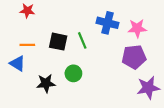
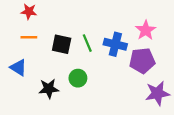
blue cross: (108, 23) -> (115, 44), moved
pink star: (137, 28) -> (146, 30), turned -30
orange line: (27, 45) -> (29, 37), moved

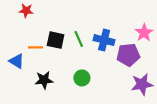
pink star: (146, 30) -> (144, 33), moved
orange line: (29, 37) -> (36, 47), moved
green circle: (78, 78) -> (82, 78), moved

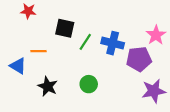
green line: (79, 39) -> (85, 42), turned 56
black square: (56, 40) -> (65, 28), moved
black star: (44, 80) -> (48, 86), turned 30

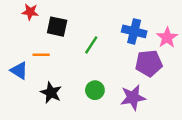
black square: (65, 28) -> (57, 27), moved
blue cross: (113, 43) -> (134, 31), moved
purple star: (154, 91) -> (133, 97), moved

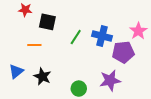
blue cross: (134, 31) -> (102, 36), moved
blue triangle: (19, 71) -> (16, 71), moved, turned 49
green circle: (95, 90) -> (79, 89), moved

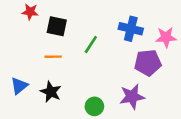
pink star: (138, 31) -> (166, 37), turned 30
blue cross: (102, 36) -> (131, 29), moved
orange line: (34, 45) -> (53, 57), moved

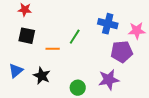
black square: (57, 26) -> (27, 36), moved
orange line: (53, 57) -> (53, 49), moved

